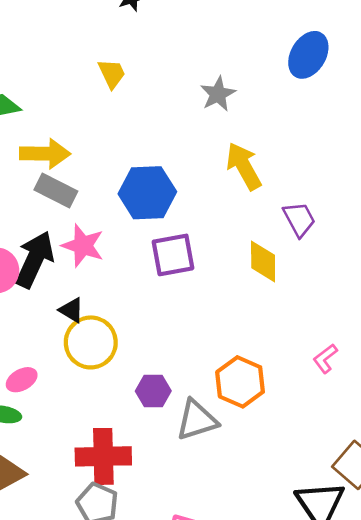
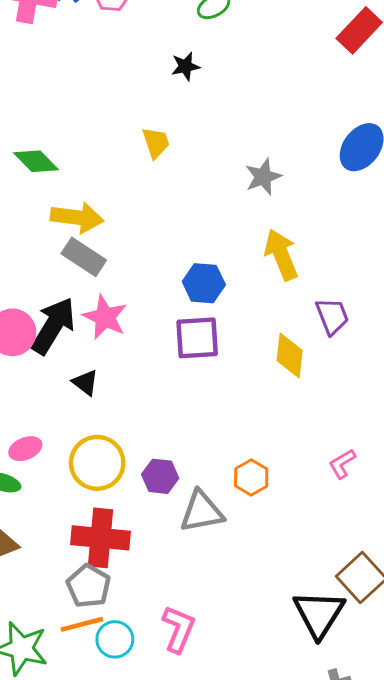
blue hexagon: (147, 193) -> (204, 283), moved, size x0.7
yellow circle: (91, 342) -> (97, 463), moved
orange hexagon: (240, 382) -> (251, 477), size x0.7

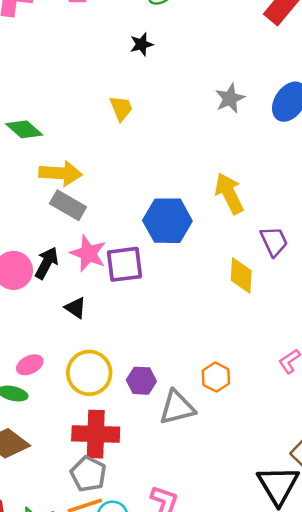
gray star: (263, 177) -> (230, 98), moved
blue hexagon: (204, 283) -> (167, 221), size x1.4
black arrow: (53, 326) -> (47, 263), size x0.7
purple square: (197, 338) -> (125, 264), moved

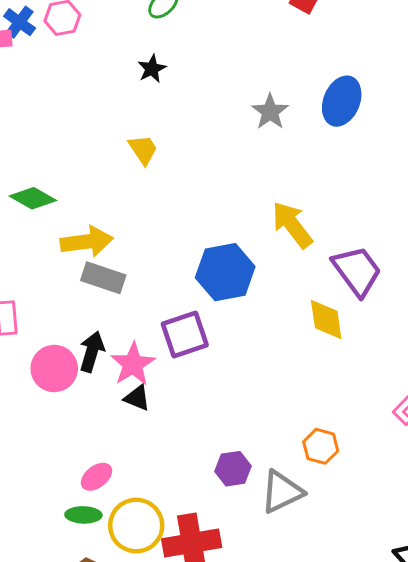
purple trapezoid: (274, 241) -> (357, 271), size x1.4
pink star: (88, 253) -> (133, 364), moved, turned 30
yellow circle: (89, 373) -> (136, 525), moved

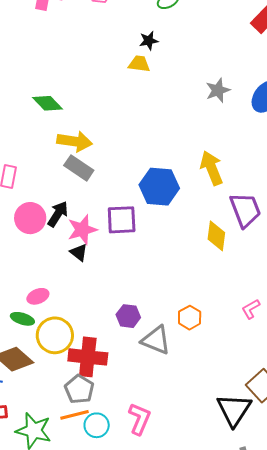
yellow trapezoid: (143, 150) -> (139, 64), moved, turned -65
gray triangle: (282, 492) -> (156, 340), turned 32

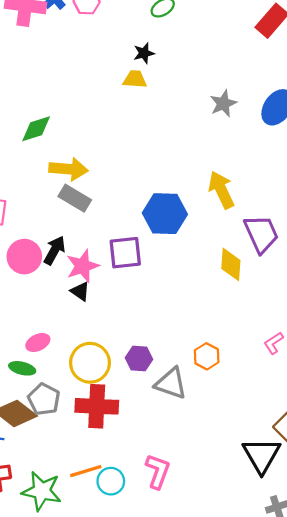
green diamond: (47, 103) -> (36, 129), turned -60
yellow circle: (55, 335) -> (90, 363), moved
gray pentagon: (79, 389) -> (44, 399), moved

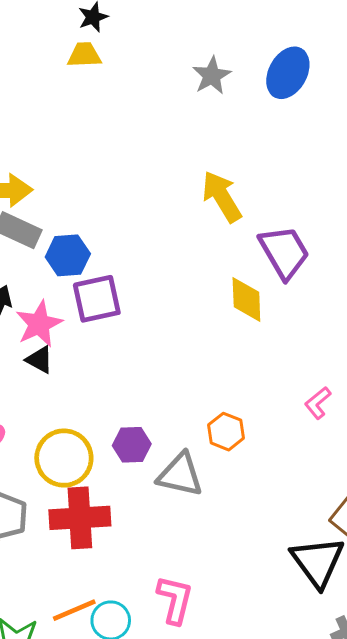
blue hexagon: (165, 214) -> (68, 255), moved, size x0.7

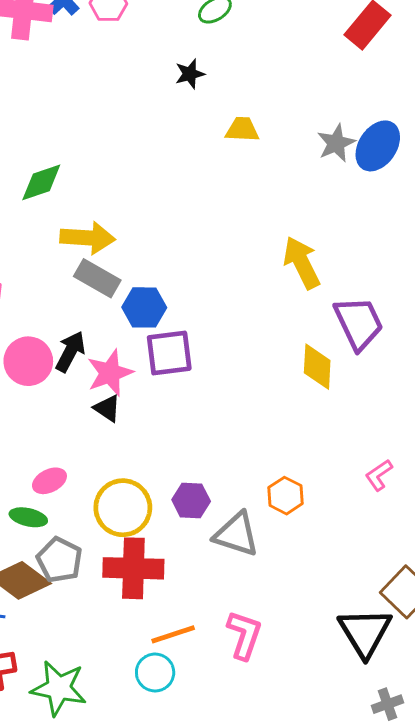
yellow trapezoid: (84, 55) -> (242, 130), moved
gray star: (212, 76) -> (336, 143), moved
pink L-shape: (175, 600) -> (244, 635), moved
orange line: (74, 610) -> (173, 634), moved

